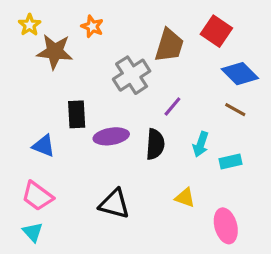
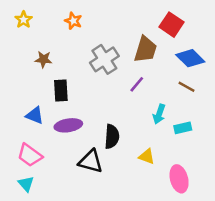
brown trapezoid: (169, 45) -> (145, 49), moved
brown star: (55, 52) -> (43, 59), moved, size x0.6
purple ellipse: (111, 136) -> (68, 125), moved
black semicircle: (155, 144) -> (112, 137), moved

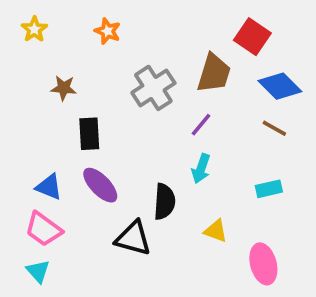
cyan arrow: (159, 114) -> (201, 169), moved
blue triangle: (35, 115) -> (49, 187), moved
purple ellipse: (68, 125) -> (100, 185), turned 55

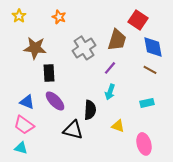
blue diamond: (280, 86) -> (153, 47), turned 35
brown star: (64, 88) -> (35, 48), size x1.6
cyan triangle: (38, 271) -> (21, 148), turned -32

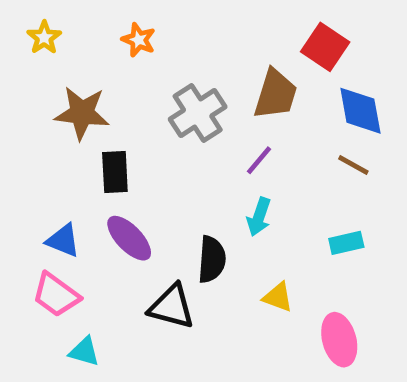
cyan triangle: (21, 148) -> (84, 351), moved

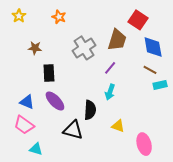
brown star: (82, 113) -> (35, 48), size x0.6
cyan rectangle: (346, 243) -> (160, 85), moved

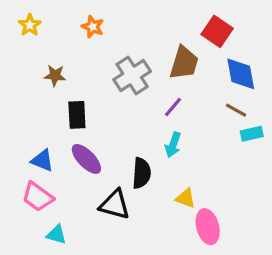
pink ellipse: (144, 144) -> (208, 227), moved

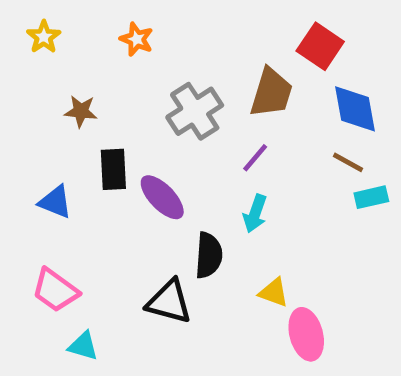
purple ellipse: (86, 159) -> (162, 197), moved
blue triangle: (42, 161) -> (55, 202), moved

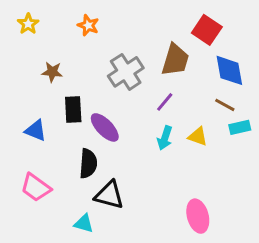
black semicircle: (209, 255) -> (88, 163), moved
yellow triangle: (274, 292) -> (198, 136), moved
cyan triangle: (83, 346) -> (84, 224), moved

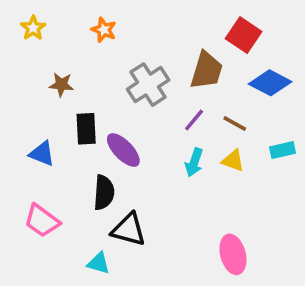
blue diamond: (229, 70) -> (270, 83), turned -52
brown line: (225, 105) -> (235, 123), moved

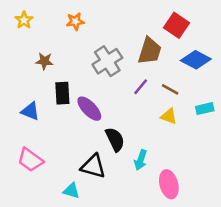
orange star: (104, 30) -> (75, 21), turned -30
cyan arrow: (194, 162) -> (141, 160), moved
black semicircle: (104, 192) -> (115, 139), moved, turned -30

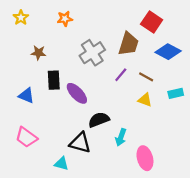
black semicircle: (115, 139) -> (99, 120), turned -85

